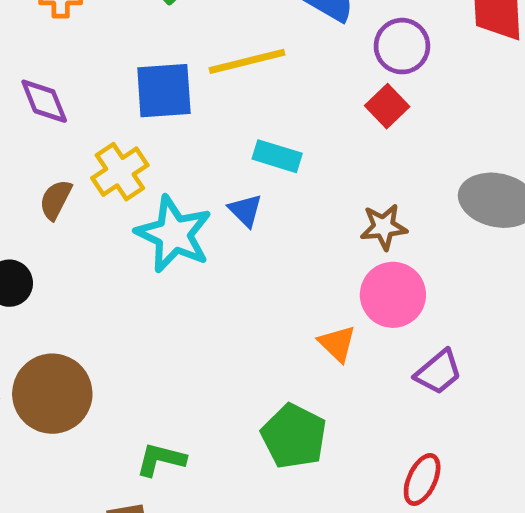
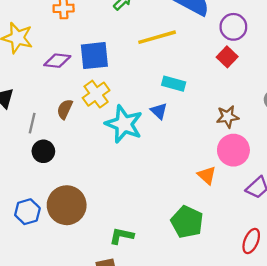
blue square: (164, 91) -> (94, 56), moved
purple diamond: (44, 101) -> (57, 61), turned -60

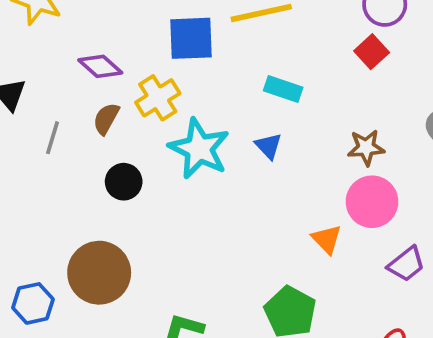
blue square: (94, 56) -> (191, 38), moved
purple diamond: (57, 61) -> (100, 66), moved, turned 32
blue triangle: (159, 111) -> (268, 146), moved
black circle: (43, 151) -> (124, 182), moved
blue hexagon: (27, 212) -> (33, 303), moved

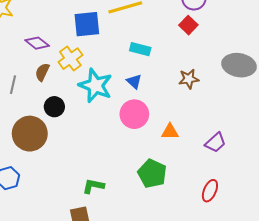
pink circle: (372, 202) -> (134, 114), moved
orange triangle: (327, 239) -> (170, 132), turned -42
brown circle: (99, 273) -> (30, 134), moved

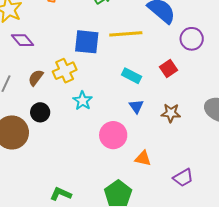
red square: (188, 25) -> (168, 69), moved
purple diamond: (37, 43) -> (23, 40), moved
blue triangle: (134, 81) -> (136, 106), moved
cyan star: (95, 86) -> (83, 101), size x0.6

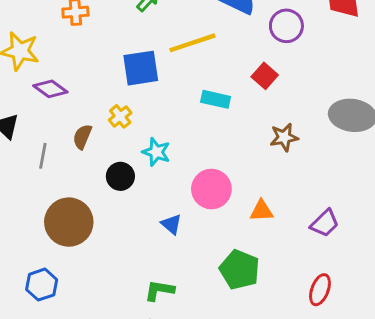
yellow cross: (65, 71) -> (120, 116), size x0.7
blue triangle: (136, 106) -> (171, 224), moved
black circle: (40, 112) -> (120, 176), moved

